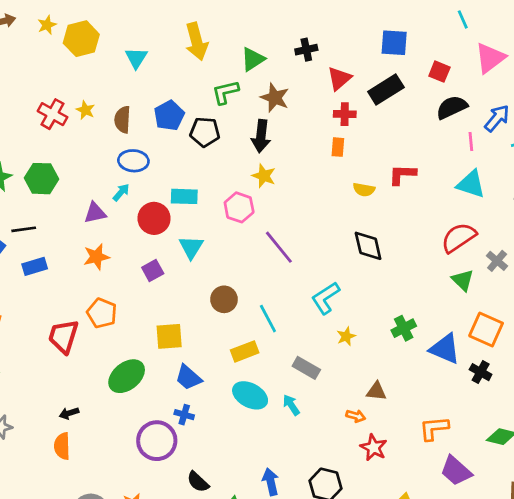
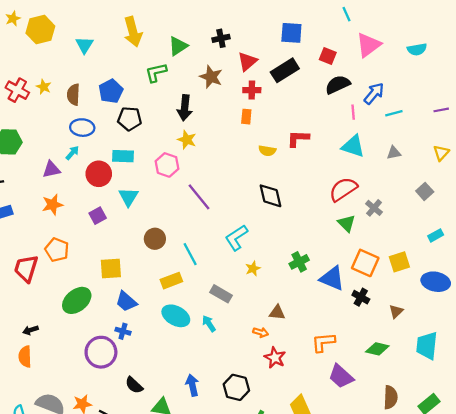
brown star: (275, 98) -> (211, 77), moved
black pentagon: (205, 132) -> (130, 119), moved

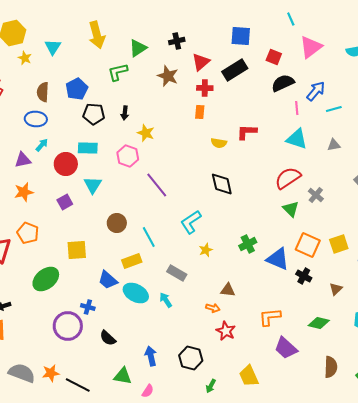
yellow star: (44, 87) -> (25, 58), moved
black arrow: (185, 108) -> (125, 113), moved, size x0.6
blue ellipse: (82, 128) -> (36, 119), moved
blue trapezoid: (126, 302) -> (108, 280), moved
black semicircle: (134, 385) -> (108, 338), moved

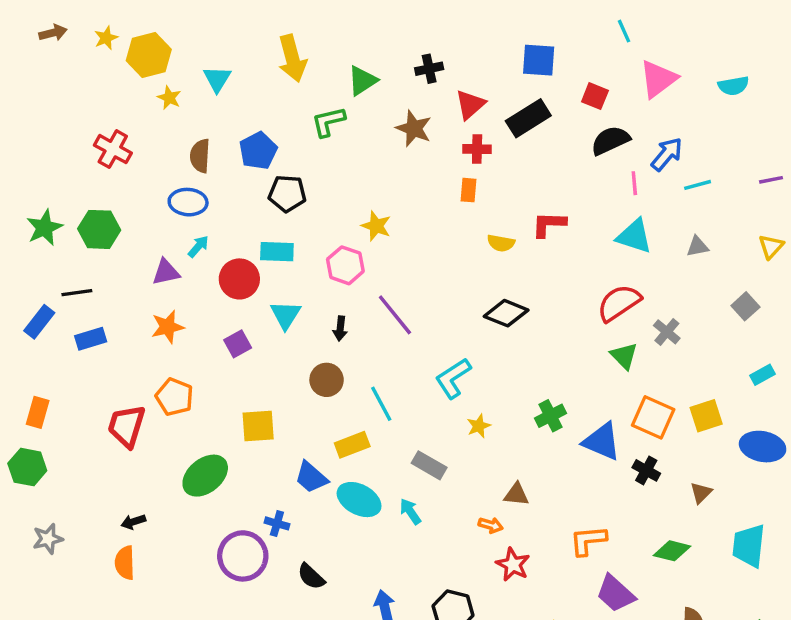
black arrow: (125, 113) -> (340, 329), moved
black diamond: (222, 184) -> (506, 313), turned -55

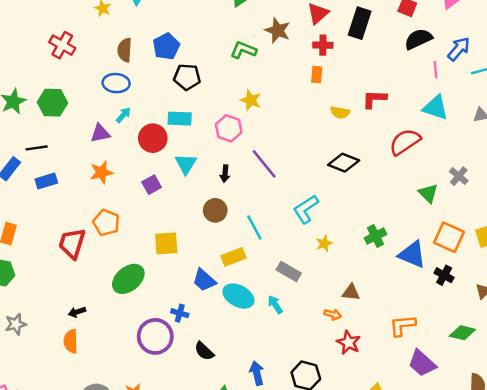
black rectangle: (528, 118) -> (360, 23), turned -40
green L-shape: (328, 122) -> (243, 50), moved, turned 35
red semicircle: (619, 303) -> (405, 142), moved

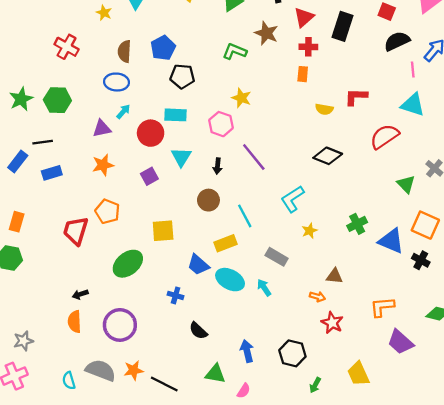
gray star: (16, 324) -> (23, 341), moved
purple circle: (155, 336) -> (120, 325), moved

